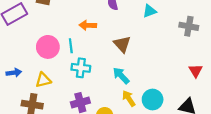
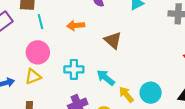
cyan line: (71, 46) -> (40, 22), moved
cyan arrow: (121, 76) -> (106, 78), moved
yellow triangle: (43, 80) -> (33, 76), moved

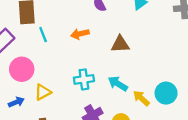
brown triangle: (113, 40) -> (120, 44), turned -36
pink circle: (38, 52) -> (22, 69), moved

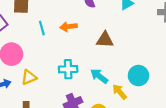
cyan line: (43, 35) -> (42, 28), moved
cyan circle: (166, 93) -> (138, 76), moved

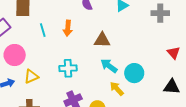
orange arrow: (69, 27) -> (68, 28), turned -77
cyan arrow: (99, 76) -> (109, 66), moved

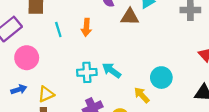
brown triangle: (102, 40) -> (130, 17), moved
cyan arrow: (109, 66) -> (112, 70), moved
yellow triangle: (31, 76) -> (46, 94), moved

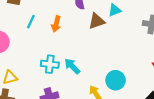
brown triangle: (130, 17) -> (97, 21), turned -30
cyan line: (58, 30) -> (31, 22), turned 32

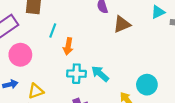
cyan triangle: (115, 10) -> (158, 12), moved
orange arrow: (56, 24) -> (68, 46), moved

